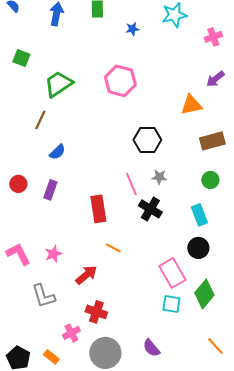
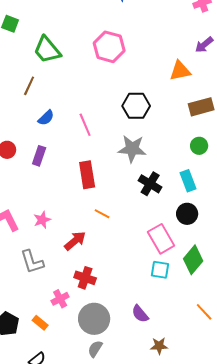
green trapezoid: (58, 84) -> (47, 50), turned -96
gray star: (159, 177) -> (132, 149), moved, size x1.8
pink line: (131, 184) -> (85, 125), moved
black cross: (150, 209) -> (150, 184), moved

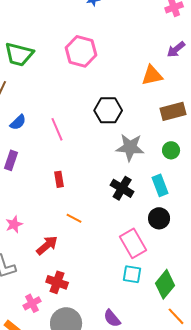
green trapezoid: (47, 50) -> (19, 54), turned -36
gray star: (132, 149) -> (130, 147), moved
red rectangle: (87, 175) -> (59, 179), size x0.6
green diamond: (193, 260) -> (165, 284), moved

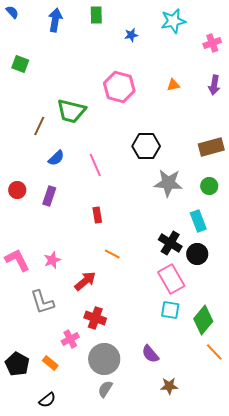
purple arrow: (176, 49) -> (214, 85), turned -42
green trapezoid: (19, 54) -> (71, 111), moved
orange triangle: (152, 75) -> (173, 85), moved, size x0.6
black cross: (122, 188) -> (170, 243), moved

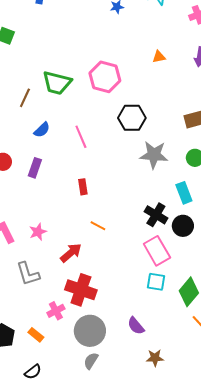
pink hexagon: (119, 87) -> (105, 77), moved
red cross: (95, 318) -> (81, 290), size x1.4

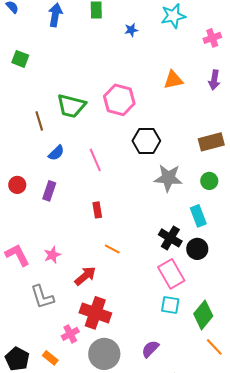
orange triangle: (159, 57) -> (173, 80), size x1.5
brown line: (25, 98) -> (39, 121), turned -42
purple semicircle: (136, 326) -> (150, 349), turned 84

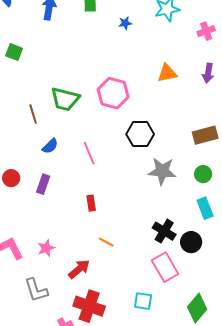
cyan rectangle: (198, 216) -> (205, 208), moved
cyan square: (170, 305) -> (143, 301), moved

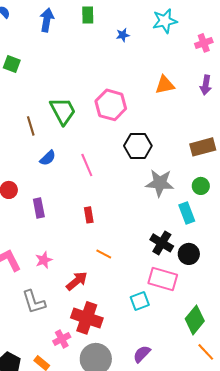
green trapezoid: (65, 99) -> (63, 111), turned -132
purple rectangle: (43, 184) -> (39, 208), moved, turned -30
cyan rectangle: (205, 208) -> (187, 213), moved
pink rectangle: (165, 267) -> (163, 279), turned -44
cyan square: (143, 301) -> (140, 301), moved, turned -30

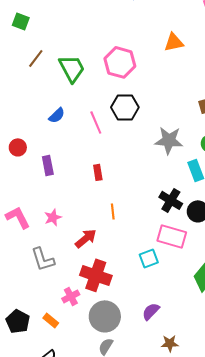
brown line: (31, 126) -> (36, 58), moved, turned 54
black hexagon: (138, 146) -> (125, 107), moved
orange line: (104, 254) -> (113, 211), turned 56

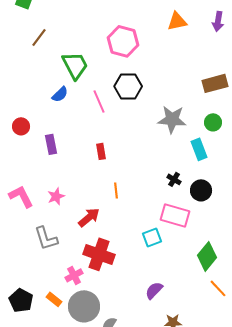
green trapezoid: (72, 68) -> (75, 65), moved
black cross: (171, 200) -> (174, 179), size x0.6
gray circle: (105, 316) -> (84, 306), moved

